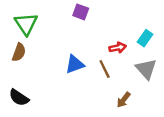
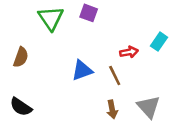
green triangle: (26, 24) -> (51, 18), moved
gray triangle: (146, 69) -> (149, 107), moved
brown arrow: (124, 100) -> (112, 109), moved, turned -49

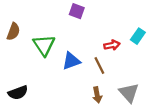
green triangle: (51, 18) -> (44, 45), moved
brown semicircle: (21, 57) -> (13, 32), moved
black semicircle: (21, 107) -> (18, 93), turned -54

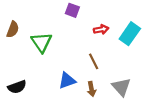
cyan rectangle: (138, 36) -> (130, 34), size x1.5
red arrow: (112, 45) -> (101, 29), moved
blue triangle: (71, 61) -> (67, 81), moved

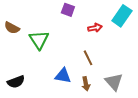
brown semicircle: (13, 29) -> (12, 28), turned 98
cyan rectangle: (130, 34) -> (122, 16), moved
blue triangle: (67, 81) -> (63, 76), turned 30

